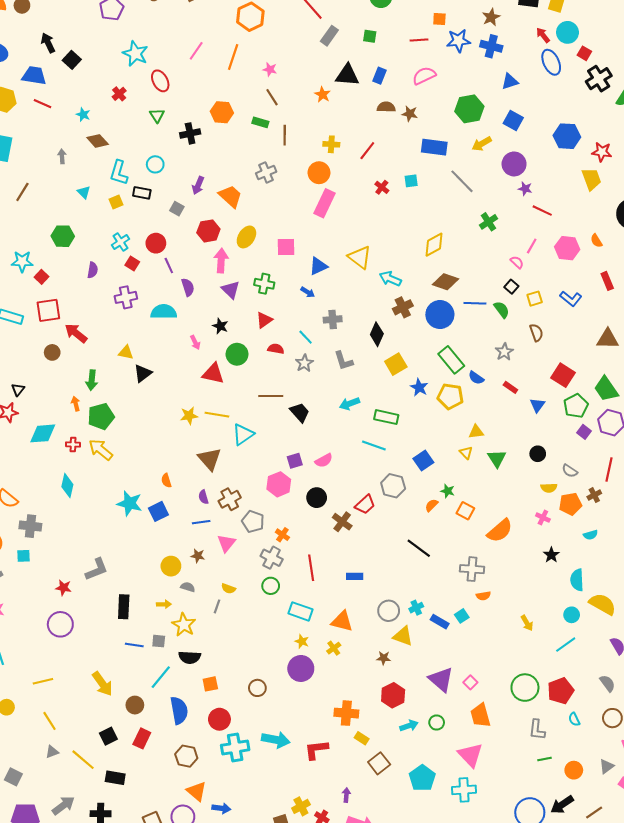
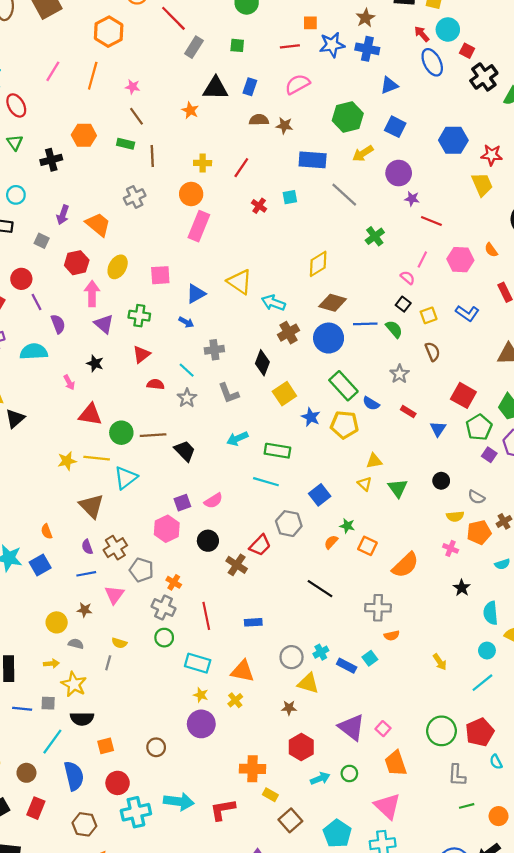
green circle: (237, 354) -> (121, 433), moved

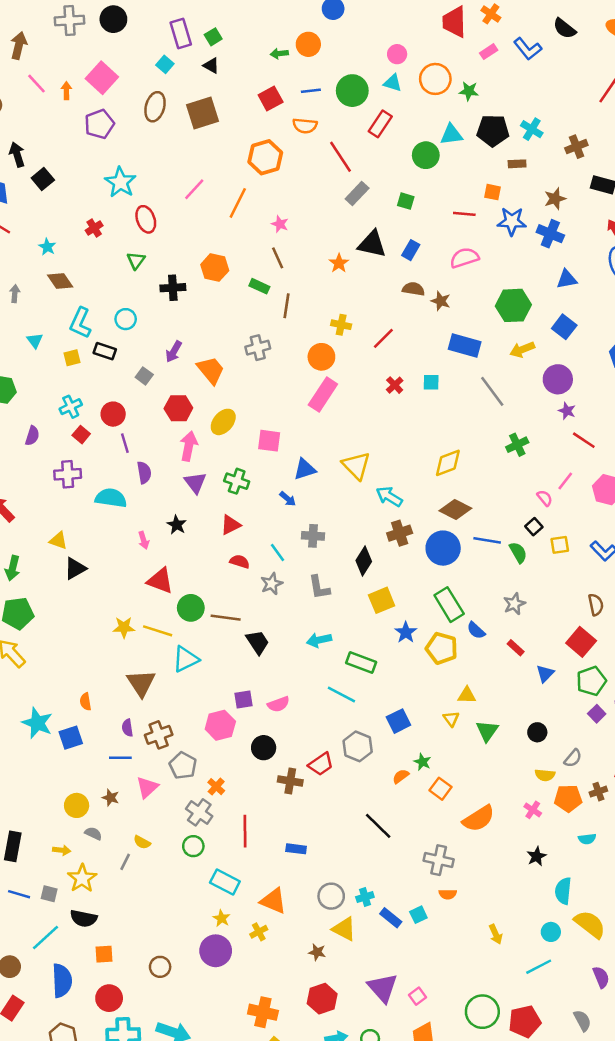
brown semicircle: (433, 352) -> (596, 605), moved
gray semicircle: (476, 497) -> (573, 758), turned -91
brown cross: (237, 565) -> (290, 781), turned -35

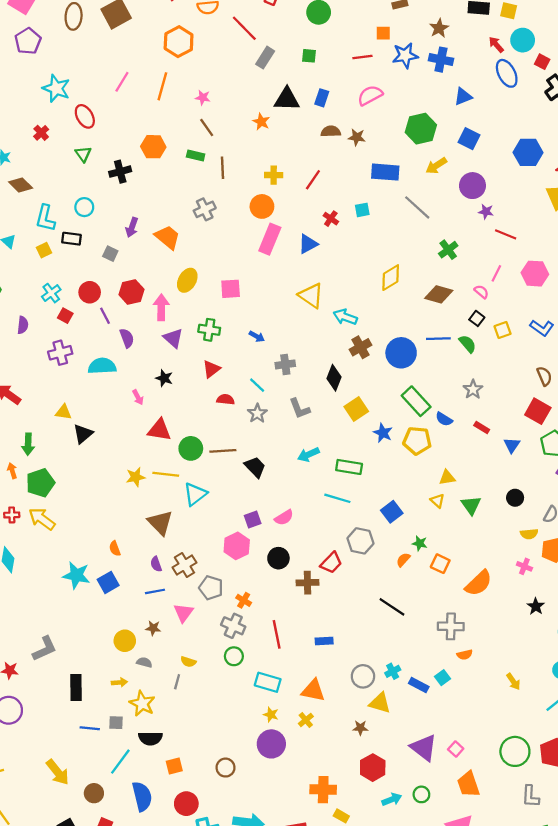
red hexagon: (178, 408) -> (131, 292), moved
blue triangle: (305, 469) -> (308, 244), moved
brown diamond: (455, 509) -> (439, 294), moved

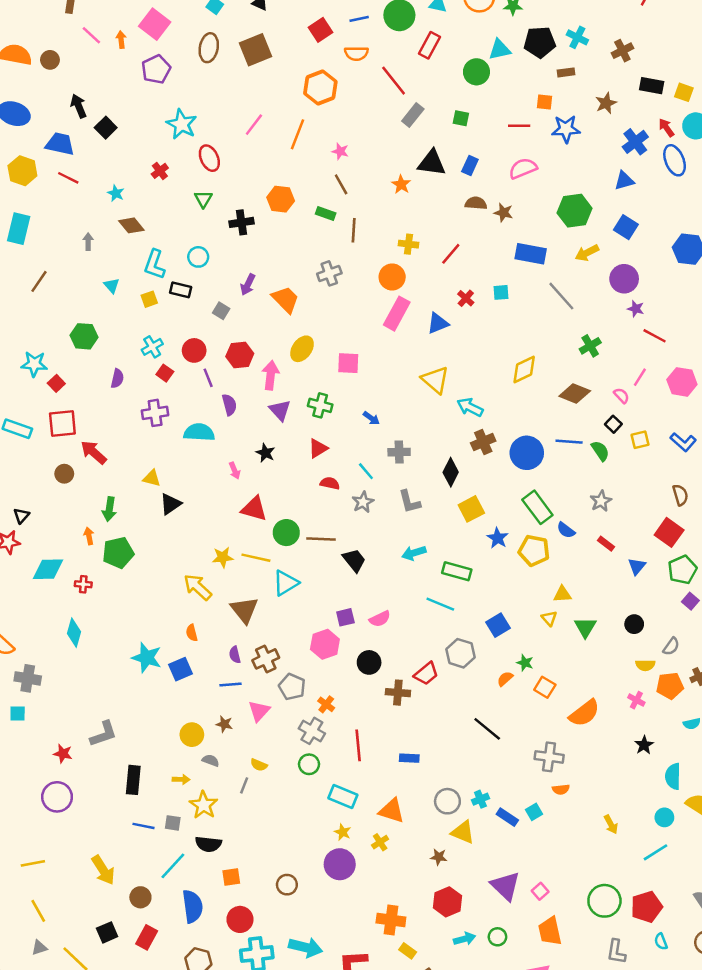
blue cross: (441, 60) -> (635, 142), moved, turned 35
yellow arrow: (42, 519) -> (198, 587), moved

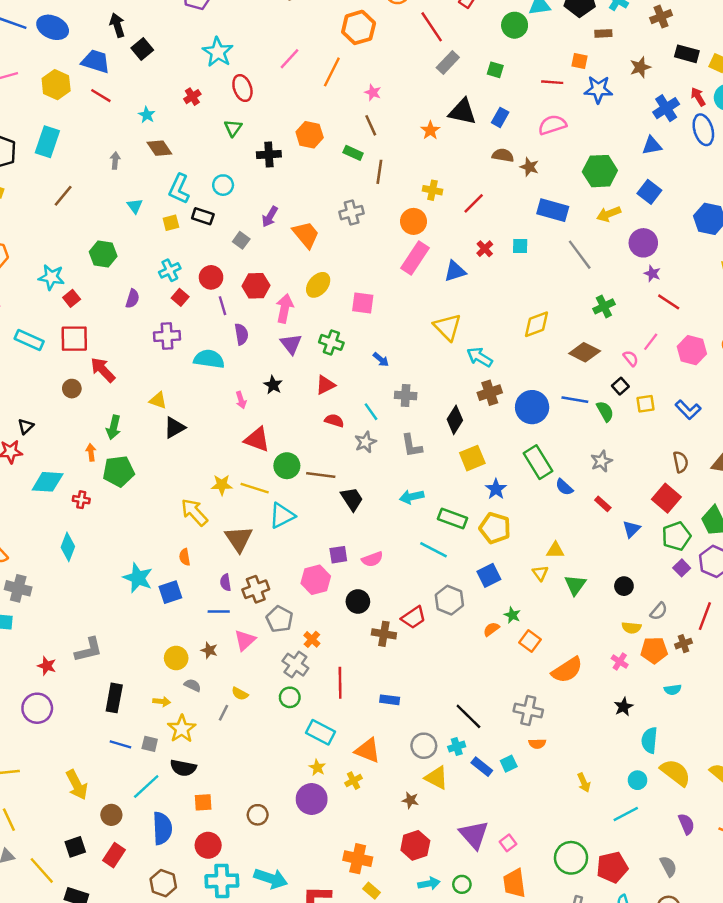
yellow pentagon: (534, 551) -> (495, 528), moved
black line: (487, 729) -> (468, 716), moved

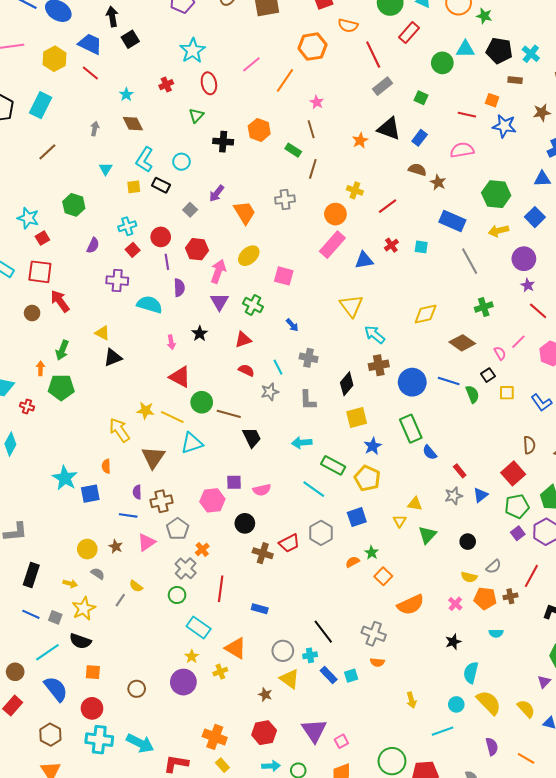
gray star: (601, 461) -> (454, 496), moved
blue semicircle: (162, 828) -> (56, 689), turned -44

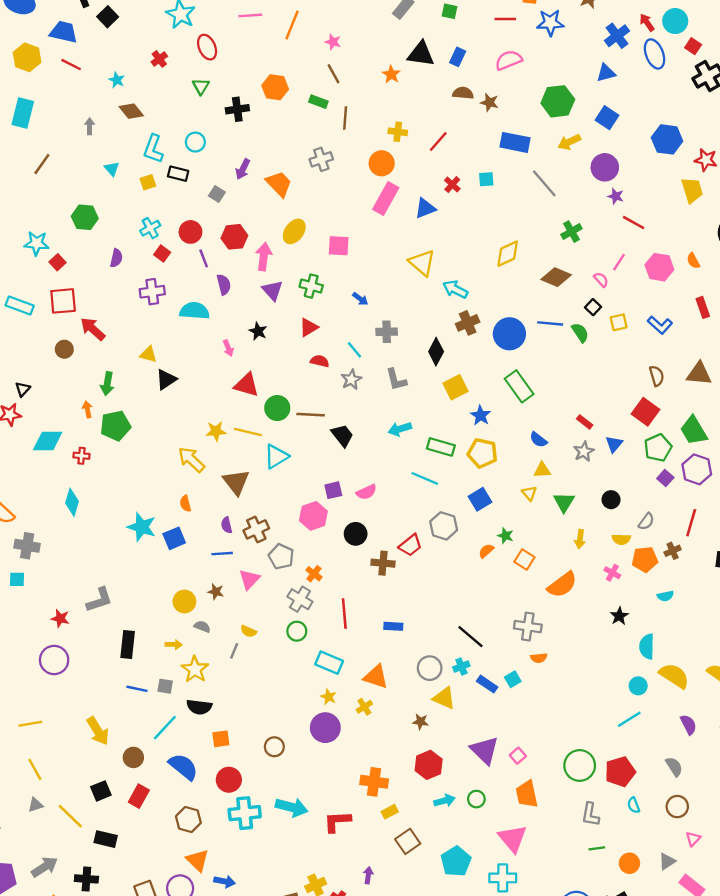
pink line: (251, 64) -> (250, 15), turned 48
blue semicircle: (430, 452) -> (538, 440), moved
yellow arrow: (411, 700) -> (580, 539), moved, turned 35
yellow rectangle: (222, 765) -> (390, 812), turned -64

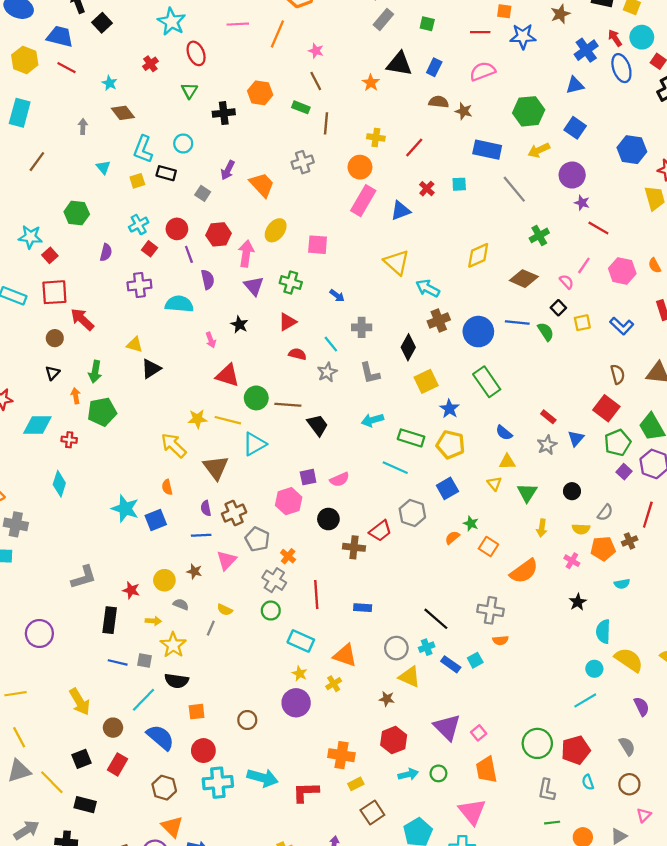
black triangle: (23, 389) -> (53, 373), moved
red star: (60, 618) -> (131, 590), moved
gray triangle: (35, 805) -> (19, 771), size x1.6

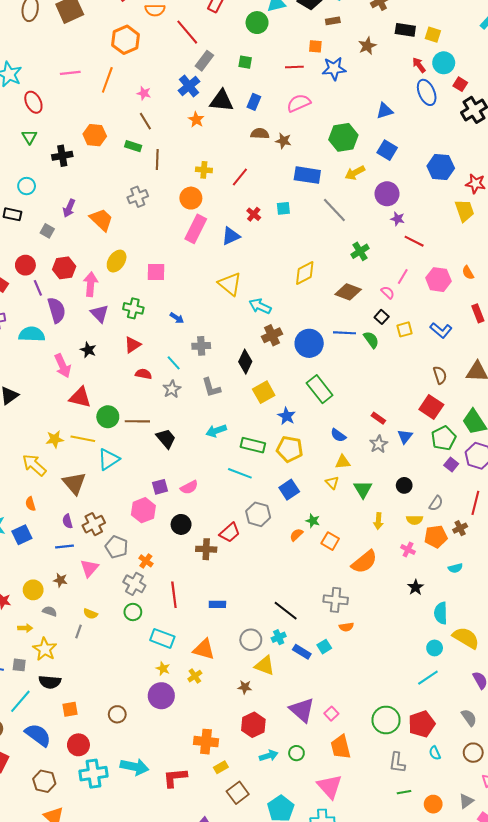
blue cross: (586, 50) -> (189, 86), moved
purple semicircle: (208, 280) -> (57, 310), size x1.4
pink arrow: (211, 340) -> (63, 366), size x1.6

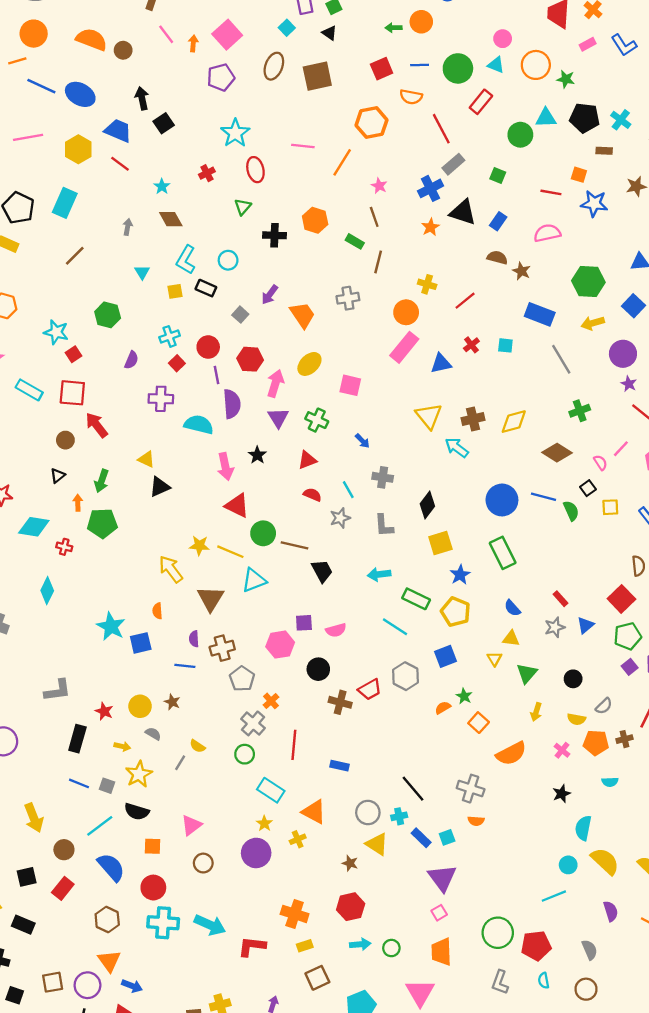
brown cross: (272, 335) -> (473, 419), moved
pink triangle: (89, 568) -> (191, 825), moved
purple triangle: (302, 710) -> (442, 878), moved

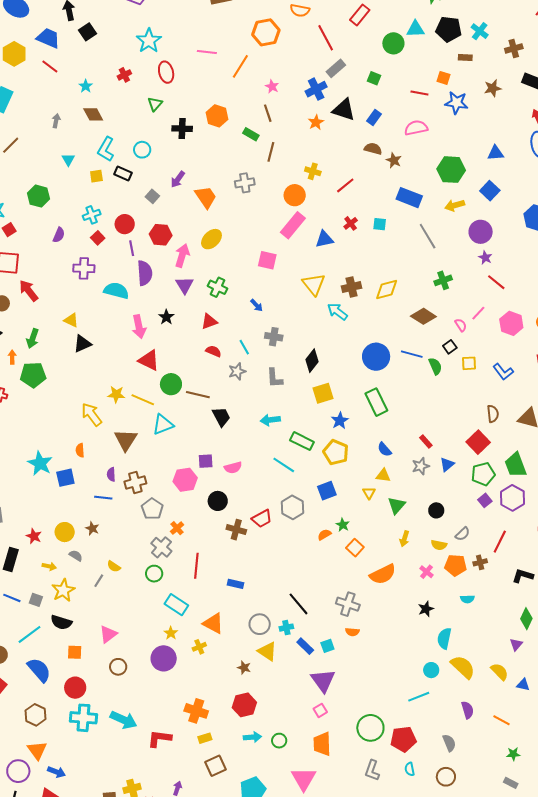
pink square: (350, 385) -> (267, 260), moved

